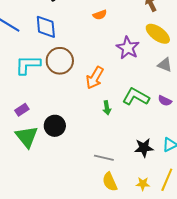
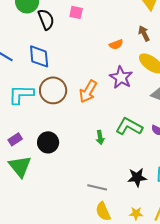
orange semicircle: (100, 15) -> (116, 44), moved
orange arrow: (95, 78) -> (88, 91), moved
black circle: (55, 126) -> (48, 142), moved

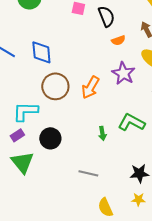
black semicircle: (46, 19) -> (106, 16), moved
cyan L-shape: (21, 94) -> (25, 111), moved
gray line: (97, 187) -> (88, 173), moved
yellow star: (136, 213) -> (138, 199), moved

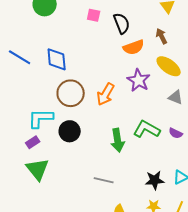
orange semicircle: (118, 40) -> (134, 47), size x1.5
green arrow: (102, 133) -> (118, 140), size x1.6
black circle: (50, 138) -> (70, 131), moved

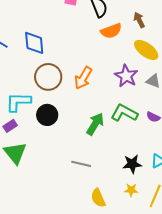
purple star: (139, 80) -> (126, 76), moved
green arrow: (118, 140) -> (95, 124), turned -140

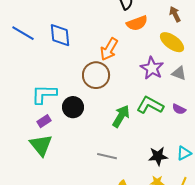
brown arrow: (139, 20) -> (175, 14), moved
brown circle: (48, 77) -> (96, 75), moved
orange arrow: (83, 78) -> (109, 49), moved
purple rectangle: (10, 126) -> (44, 121), moved

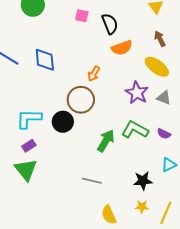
orange arrow: (109, 49) -> (94, 74), size x0.7
black circle: (73, 107) -> (63, 122), moved
cyan triangle: (184, 153) -> (169, 165), moved

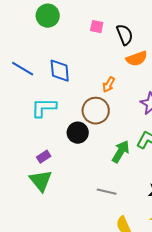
cyan L-shape: (29, 119) -> (44, 108), moved

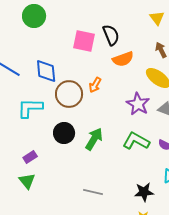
pink square: (97, 27) -> (84, 41), moved, size x1.6
brown circle: (96, 111) -> (69, 94), moved
green arrow: (121, 152) -> (94, 139), moved
green triangle: (41, 181) -> (27, 181), size x0.7

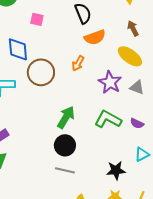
pink square: (84, 41) -> (37, 19), moved, size x0.6
orange arrow: (95, 85) -> (78, 63), moved
black circle: (64, 133) -> (65, 145), moved

